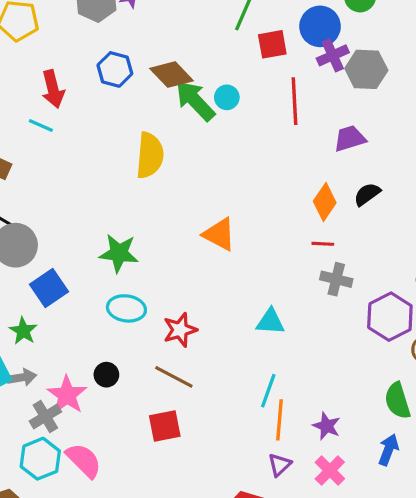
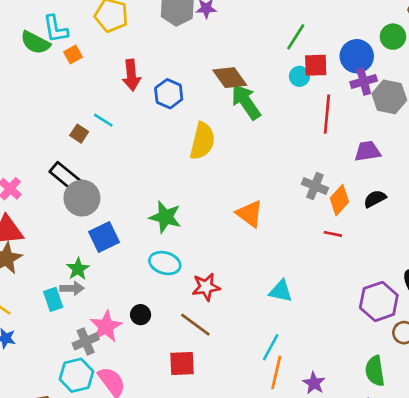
blue hexagon: (115, 69) -> (169, 94), moved
cyan circle: (227, 97) -> (299, 76), moved
cyan line: (41, 126) -> (103, 120), moved
gray cross: (336, 279) -> (315, 186), moved
gray arrow: (22, 377) -> (72, 288), moved

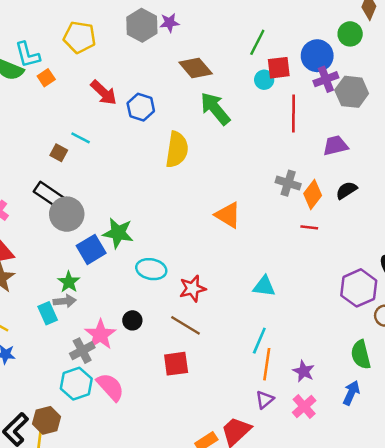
red arrow: (131, 75) -> (104, 93), turned -36
brown diamond: (230, 78) -> (196, 68), moved
green star: (165, 217) -> (118, 233), moved

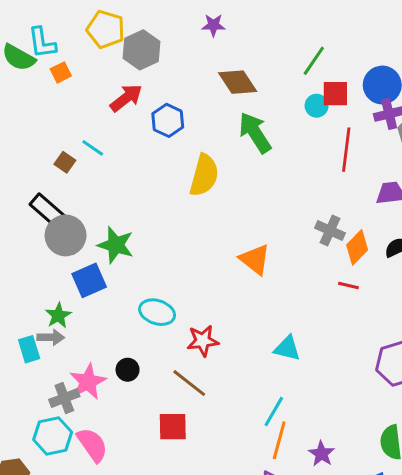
gray hexagon: (142, 25) -> (142, 50), moved
red arrow: (104, 93) -> (126, 98), turned -88
green star: (118, 233) -> (116, 245), moved

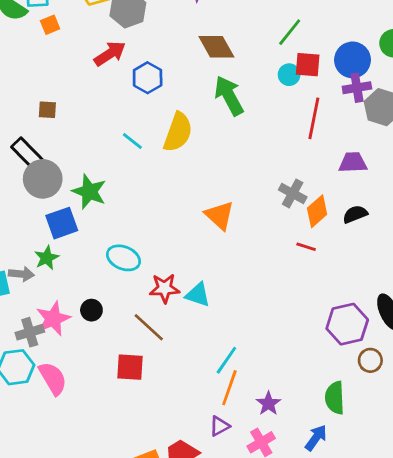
cyan line: (93, 148) -> (132, 141), moved
brown square: (65, 162) -> (47, 110), turned -36
green star: (58, 315) -> (47, 258), moved
cyan triangle: (287, 348) -> (198, 295), moved

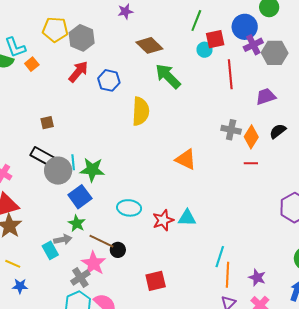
cyan line: (132, 141) -> (73, 162), moved, turned 63
brown line: (149, 327) -> (101, 241), moved

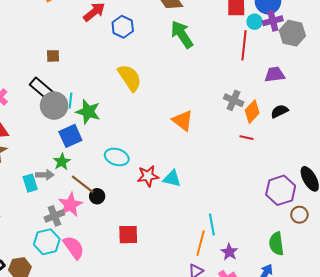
cyan circle: (205, 50) -> (255, 22), moved
yellow semicircle: (141, 111) -> (130, 78), moved, turned -48
cyan line: (220, 257) -> (212, 225), moved, turned -40

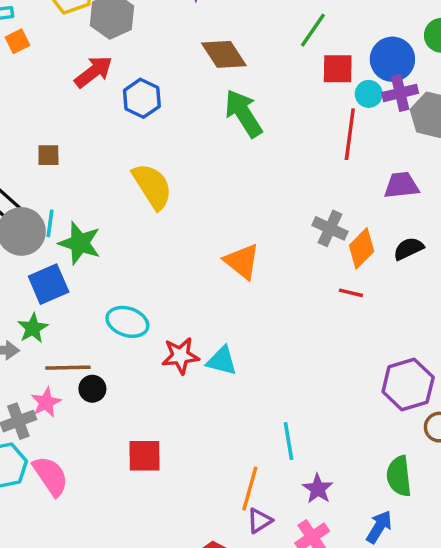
brown square: (53, 56) -> (48, 155), moved
brown line: (83, 184) -> (68, 368), turned -40
pink star: (70, 205) -> (46, 402), size x0.7
orange line: (201, 243) -> (250, 488), moved

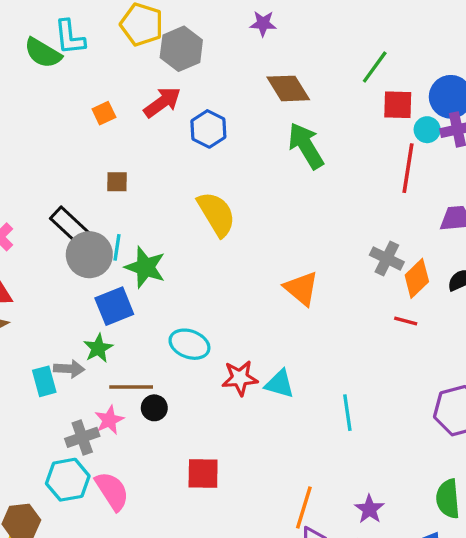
orange square: (18, 41) -> (104, 113), moved
cyan line: (289, 441) -> (347, 413), moved

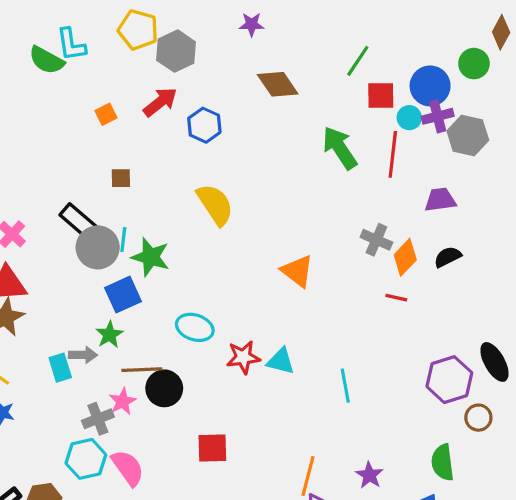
green arrow: (306, 146) -> (340, 148), moved
black circle: (154, 408) -> (164, 388), size x1.5

